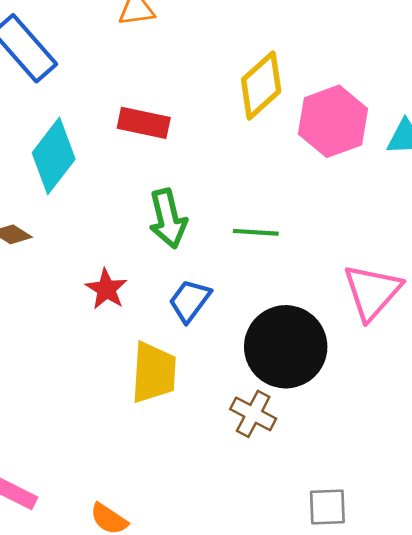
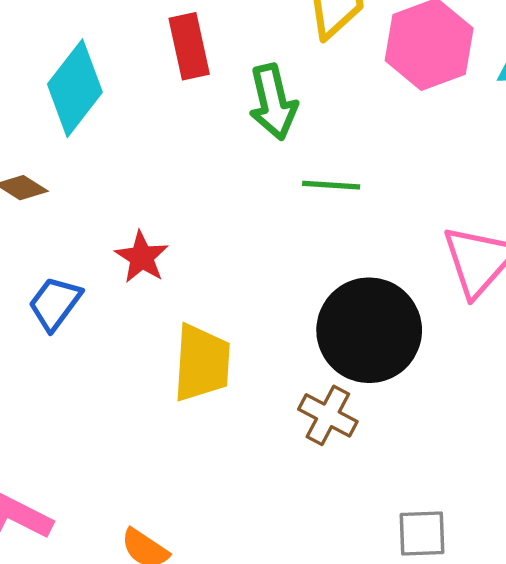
red rectangle: (144, 123) -> (189, 46), turned 66
green arrow: (168, 219) -> (273, 102), moved
blue trapezoid: (190, 301) -> (55, 303), moved

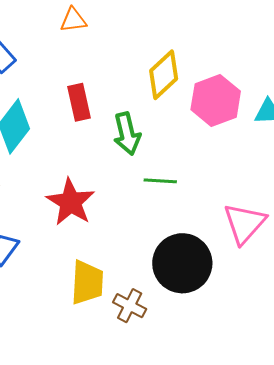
red star: (142, 257) -> (71, 202), moved, size x1.6
brown cross: (328, 415) -> (130, 306), moved

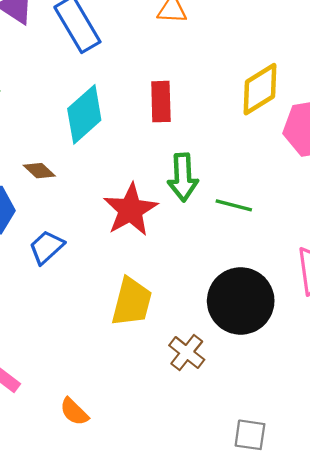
green arrow: (127, 134) -> (183, 177), moved
brown cross: (130, 306) -> (187, 353), moved

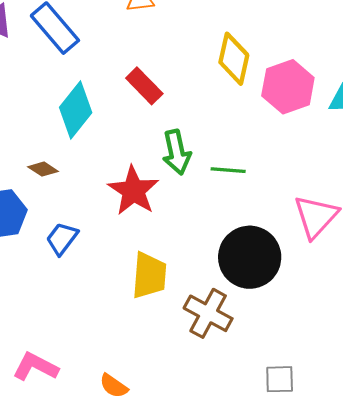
yellow diamond: (260, 89) -> (234, 59), turned -36
red rectangle: (161, 102) -> (144, 86), turned -33
brown cross: (187, 353) -> (208, 313), size x1.4

